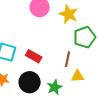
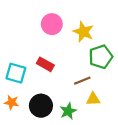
red rectangle: (34, 56) -> (45, 64), moved
brown line: (68, 59) -> (82, 81), turned 56

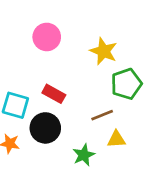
pink circle: (52, 24) -> (47, 37), moved
black circle: (41, 106) -> (45, 128), moved

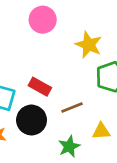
pink circle: (47, 37) -> (43, 20), moved
brown line: (102, 115) -> (72, 107), moved

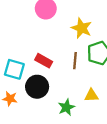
brown line: (72, 107) -> (75, 61), moved, turned -63

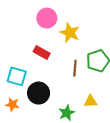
yellow star: (82, 28) -> (70, 33), moved
red rectangle: (44, 61) -> (42, 52), moved

